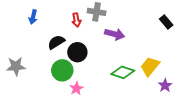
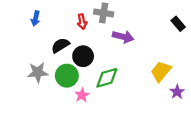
gray star: (16, 66) -> (38, 72), moved
green diamond: (123, 72) -> (107, 78), moved, turned -35

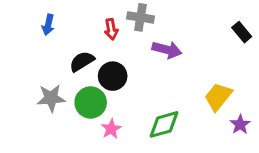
green diamond: (107, 78) -> (164, 124), moved

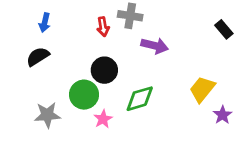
black semicircle: (82, 61) -> (38, 57), moved
gray star: (51, 98) -> (47, 115), moved
green diamond: (164, 124) -> (140, 99), moved

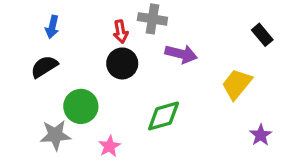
black circle: (104, 70) -> (122, 63), moved
yellow trapezoid: (202, 89) -> (237, 84), moved
green circle: (84, 95) -> (81, 106), moved
pink star: (103, 119) -> (109, 146), moved

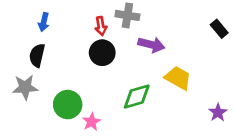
black semicircle: (44, 67) -> (37, 55), turned -45
yellow trapezoid: (237, 84) -> (178, 78), moved, turned 80
green circle: (81, 106) -> (68, 105), moved
gray star: (55, 135) -> (25, 87), moved

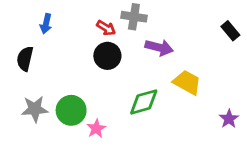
red arrow: (101, 26) -> (106, 28), turned -48
black semicircle: (37, 55) -> (25, 59), moved
gray star: (25, 87) -> (35, 109), moved

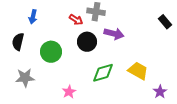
black circle: (107, 56) -> (87, 42), moved
yellow trapezoid: (187, 82) -> (138, 71), moved
green circle: (71, 110) -> (51, 52), moved
purple star: (229, 119) -> (160, 92), moved

